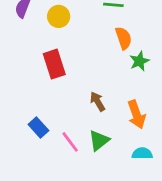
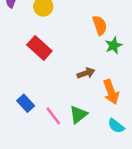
red rectangle: (54, 64) -> (39, 48), turned -30
brown arrow: (98, 102) -> (86, 73), moved, turned 102
cyan semicircle: (142, 153) -> (116, 126), turned -144

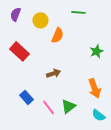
orange semicircle: (100, 25) -> (58, 35), moved, turned 42
red rectangle: (39, 48) -> (20, 51), moved
brown arrow: (86, 73) -> (54, 73), moved

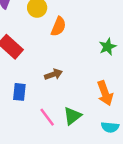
blue rectangle: (27, 97) -> (19, 92), moved, turned 48
cyan semicircle: (99, 115) -> (110, 127), turned -32

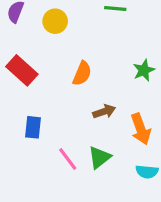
orange semicircle: (58, 27) -> (82, 73), moved
brown arrow: (53, 74) -> (104, 111), moved

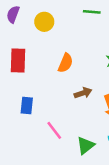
red rectangle: (22, 70) -> (18, 60), turned 50
green triangle: (99, 157) -> (85, 145), moved

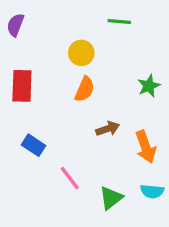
yellow circle: (44, 22) -> (81, 53), moved
blue rectangle: (27, 105) -> (33, 145), turned -63

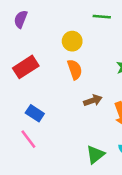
red rectangle: (22, 86) -> (26, 67), turned 55
orange semicircle: (85, 89) -> (75, 69), turned -42
pink line: (70, 178) -> (28, 139), moved

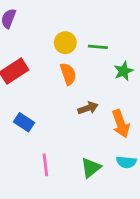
green line: (102, 17) -> (98, 47), moved
pink line: (28, 139) -> (45, 165), moved, turned 30

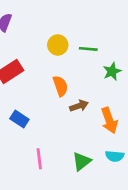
orange semicircle: (68, 74) -> (60, 86), moved

